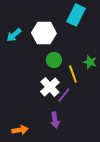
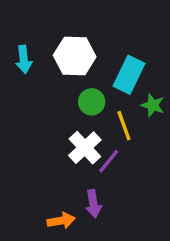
cyan rectangle: (76, 15) -> (129, 75), moved
cyan arrow: (14, 35) -> (24, 59), turned -56
orange arrow: (20, 130) -> (61, 221), moved

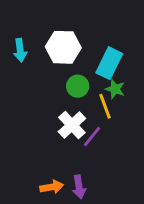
green star: (153, 105) -> (115, 89), moved
purple arrow: (93, 204) -> (79, 187), moved

